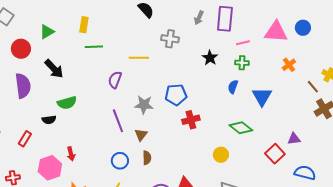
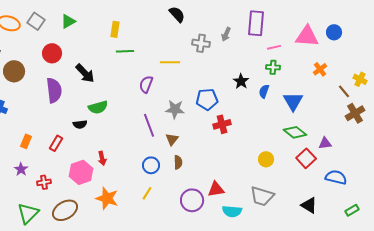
gray arrow: (199, 18) -> (226, 34), moved
green triangle: (47, 32) -> (68, 21), moved
black star: (210, 58) -> (241, 81), moved
green diamond: (241, 128) -> (295, 132), moved
yellow circle: (221, 155) -> (266, 159), moved

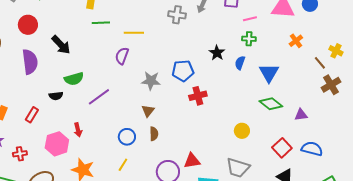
yellow line: (170, 62) -> (134, 33), moved
purple line: (149, 125) -> (99, 97), moved, turned 75
red square: (306, 158) -> (282, 148), moved

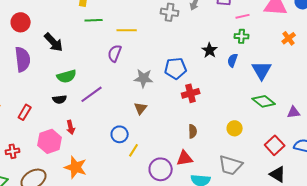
black semicircle: (56, 96) -> (60, 99), moved
brown semicircle: (154, 134) -> (193, 131), moved
yellow line: (123, 165) -> (134, 150), moved

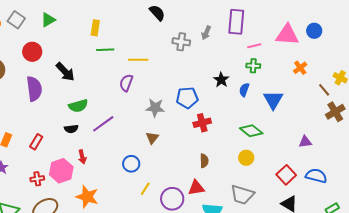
green diamond: (264, 101) -> (251, 131), moved
yellow line: (134, 150) -> (145, 189), moved
red cross: (13, 151) -> (37, 179), moved

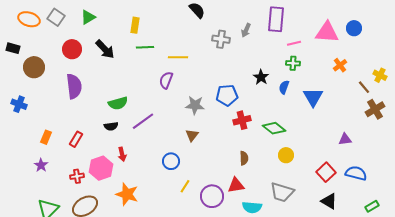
black arrow: (65, 72) -> (105, 49), moved
green diamond: (251, 131) -> (274, 128), moved

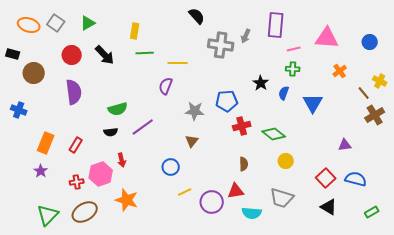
blue circle: (354, 28) -> (370, 42), moved
gray cross: (221, 39) -> (221, 45), size x1.4
orange rectangle: (46, 137) -> (46, 143), size x1.5
yellow line: (185, 186) -> (185, 192), turned 32

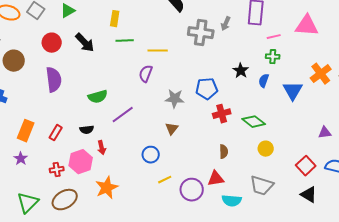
orange cross: (340, 71) -> (321, 74), moved, size x1.5
black semicircle: (111, 132) -> (87, 130), moved
orange star: (127, 200) -> (107, 188), turned 30

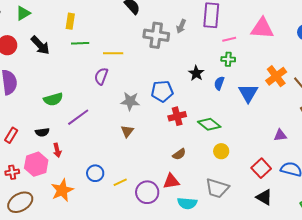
brown semicircle: (224, 152) -> (179, 154), turned 56
blue circle: (151, 155) -> (95, 173), moved

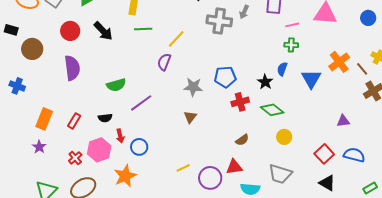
yellow line: (113, 53) -> (176, 39), turned -48
black star: (196, 73) -> (265, 82), moved
red cross: (12, 172) -> (75, 158), turned -32
blue circle: (95, 173) -> (139, 147), moved

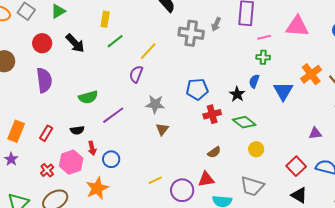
green line: (143, 29) -> (115, 41), turned -36
gray star: (193, 87) -> (155, 104), moved

